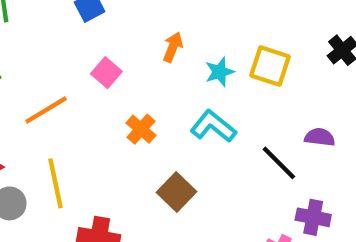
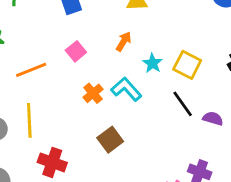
cyan star: (220, 72) -> (152, 63), turned -30
cyan L-shape: (213, 126) -> (126, 89), moved
black line: (279, 163) -> (183, 104), moved

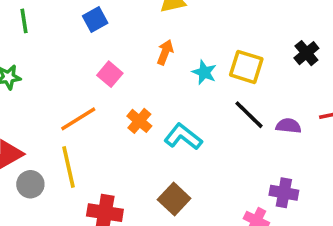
orange line: (31, 70) -> (78, 119), moved
cyan L-shape: (126, 89) -> (183, 137), moved
brown square: (110, 140) -> (174, 199), moved

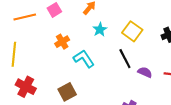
cyan star: (204, 72) -> (100, 30), moved
orange line: (78, 119) -> (25, 17), moved

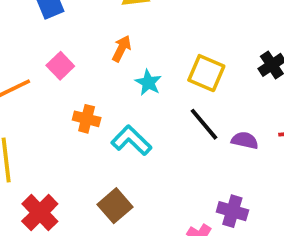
orange cross: (62, 42) -> (87, 119), turned -32
red cross: (26, 87) -> (40, 213), turned 30

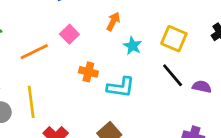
cyan L-shape: (131, 140) -> (121, 87), turned 144

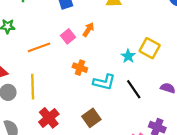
orange arrow: (113, 21) -> (88, 30), moved
cyan star: (133, 46) -> (128, 56), moved
black line: (173, 75) -> (134, 89), moved

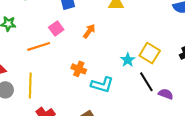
pink square: (68, 36) -> (56, 29), moved
black line: (134, 89) -> (146, 82), moved

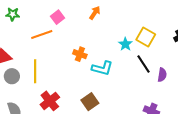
orange arrow: (89, 31) -> (95, 13), moved
purple semicircle: (166, 94) -> (162, 75), turned 80

